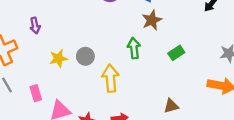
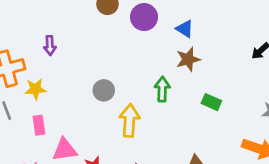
green rectangle: (176, 53) -> (211, 102), turned 49
yellow star: (58, 58) -> (35, 89), moved

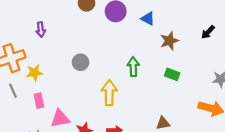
purple arrow: (50, 46) -> (41, 30), moved
brown star: (188, 59) -> (169, 41), moved
gray circle: (104, 90) -> (81, 62), moved

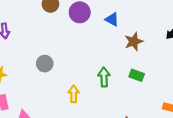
green arrow: (133, 67) -> (104, 77), moved
yellow arrow: (109, 93) -> (74, 94), size x0.7

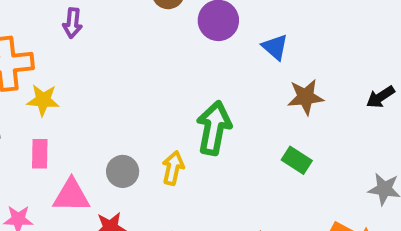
gray circle: (45, 64) -> (123, 171), moved
green arrow: (104, 77) -> (214, 128), moved, size x1.4

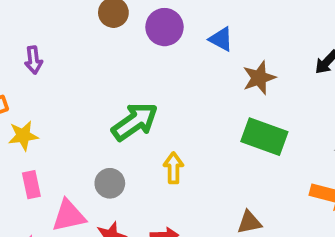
green arrow: (214, 128) -> (135, 122), moved, turned 57
green rectangle: (297, 160) -> (264, 137), size x1.6
yellow arrow: (173, 168) -> (173, 168), moved

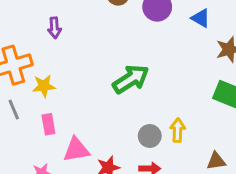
yellow arrow: (173, 168) -> (178, 130), moved
gray circle: (110, 183) -> (150, 136), moved

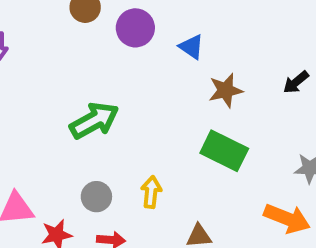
gray circle: (150, 136) -> (96, 197), moved

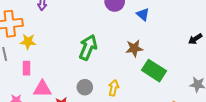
brown star: (226, 90) -> (134, 48), moved
green arrow: (94, 121) -> (88, 47), turned -45

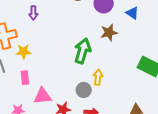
brown star: (134, 48) -> (109, 33), moved
yellow arrow: (114, 88) -> (98, 77), moved

